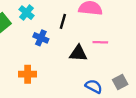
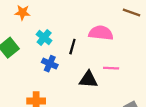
cyan cross: (27, 13) -> (44, 37), moved

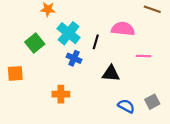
cyan cross: (44, 37) -> (69, 33), size x1.5
pink line: (111, 68) -> (144, 56), moved

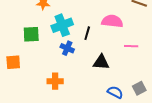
cyan cross: (69, 33) -> (62, 25), turned 30
green square: (35, 43) -> (31, 34), turned 36

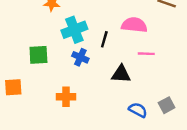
green square: (31, 34) -> (38, 55), moved
pink line: (131, 46) -> (146, 54), moved
orange square: (13, 62) -> (13, 87), moved

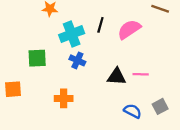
pink semicircle: (134, 25) -> (129, 29), turned -40
black line: (104, 39) -> (100, 25), moved
pink line: (146, 54) -> (141, 74), moved

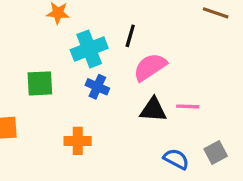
pink semicircle: (129, 29) -> (150, 67), moved

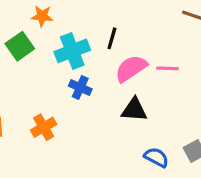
green square: (40, 83) -> (20, 46), moved, turned -32
pink line: (188, 106) -> (167, 68), moved
orange cross: (78, 141) -> (44, 127), moved, turned -30

